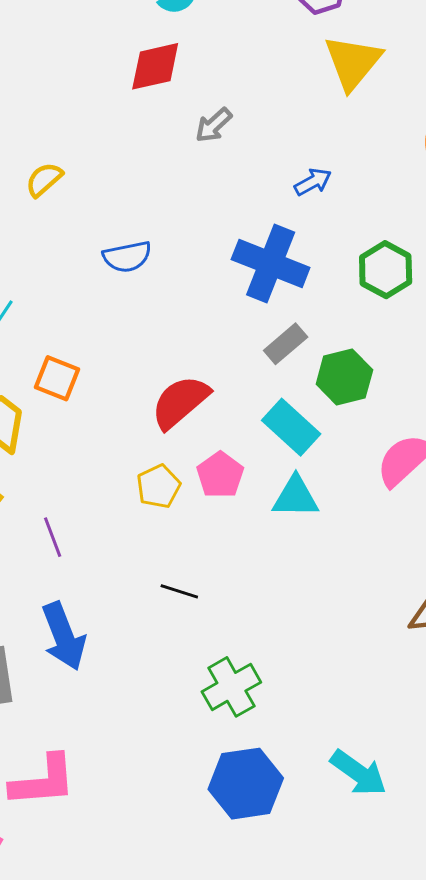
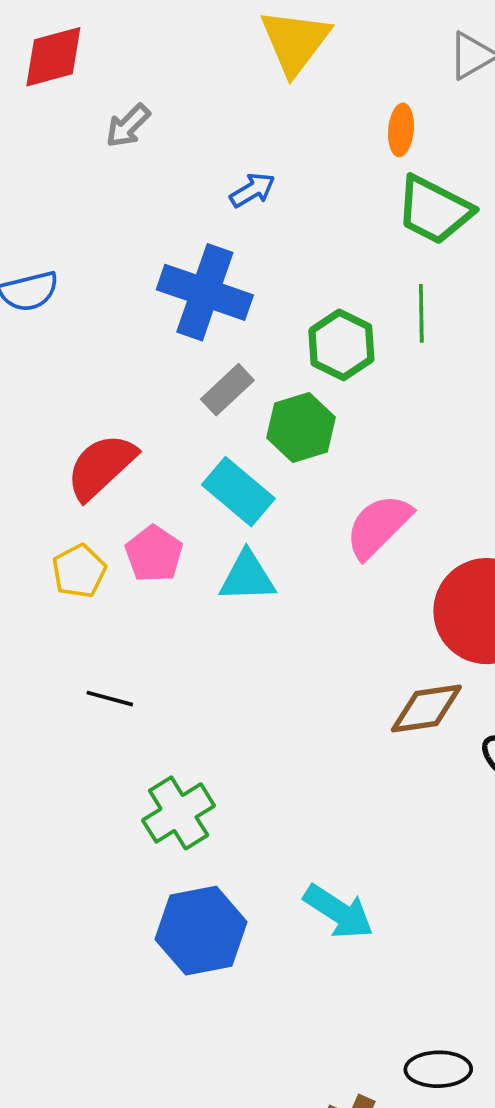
green hexagon: (386, 270) -> (341, 345), moved

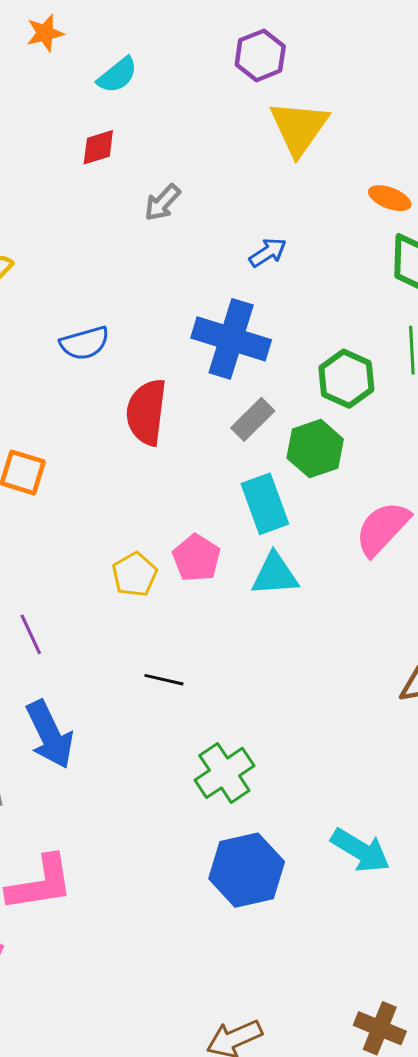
red diamond: (53, 57) -> (98, 147), size x0.7
orange ellipse: (401, 130) -> (390, 198), turned -72
red semicircle: (101, 467) -> (146, 412), moved, turned -38
cyan rectangle: (238, 492) -> (265, 504), turned 32

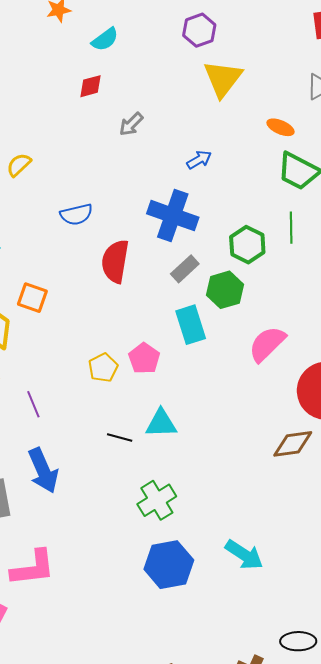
cyan triangle: (275, 574) -> (161, 423), moved

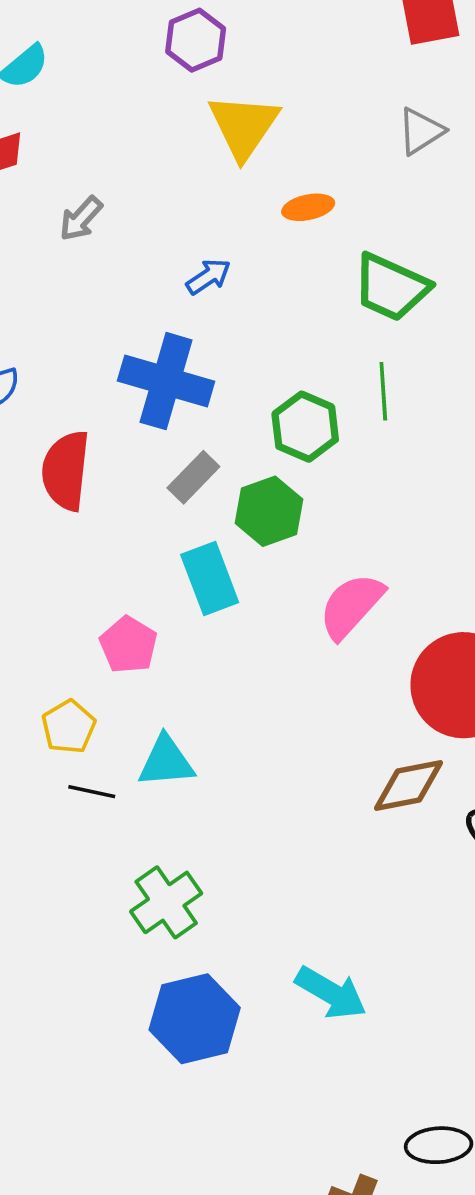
orange ellipse: (281, 127) -> (308, 207), moved, turned -32
yellow pentagon: (103, 368) -> (69, 727), moved

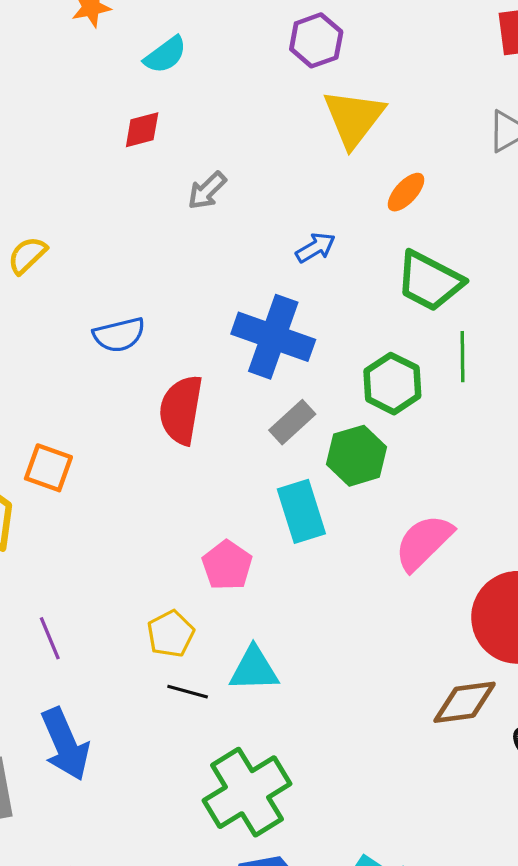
orange ellipse: (308, 207) -> (406, 192), turned -39
green trapezoid: (391, 287) -> (430, 281), moved
green cross: (166, 902) -> (247, 792), size x1.4

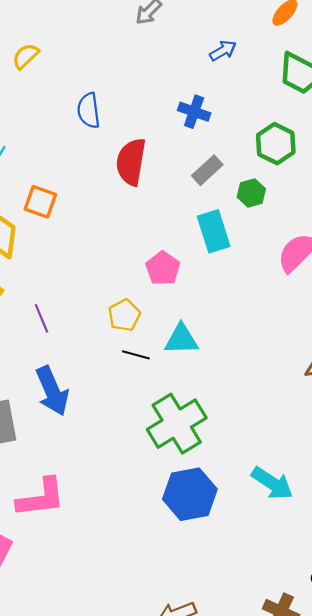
blue semicircle: (119, 335) -> (89, 111), turned 96
blue cross: (273, 337) -> (194, 112), size x0.6
green hexagon: (357, 456) -> (251, 193), size x0.7

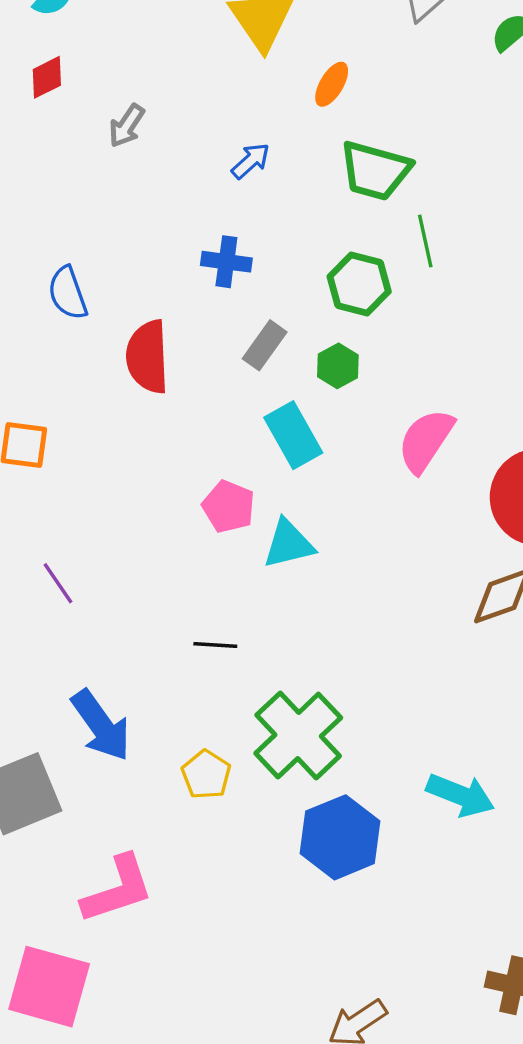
yellow pentagon: (124, 315) -> (206, 775), moved
purple line: (41, 318) -> (58, 583), moved
cyan triangle: (181, 339) -> (289, 544), moved

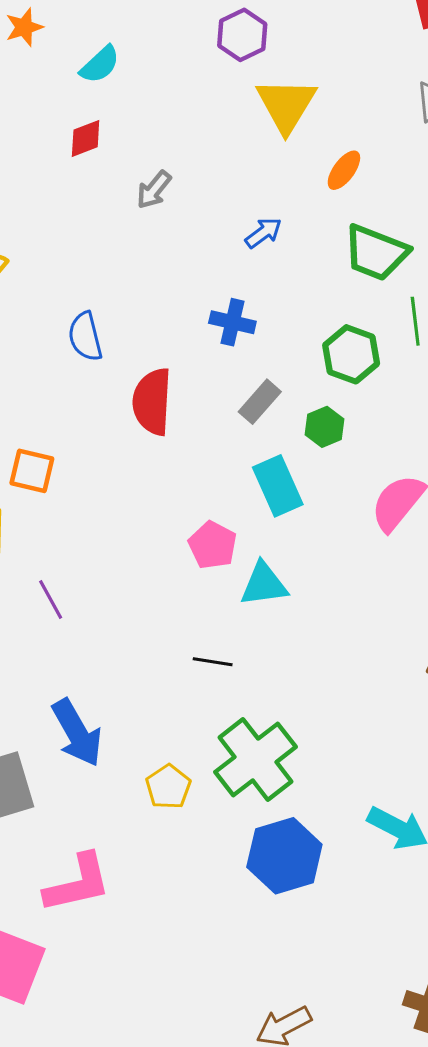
black line: (215, 645) -> (213, 662), moved

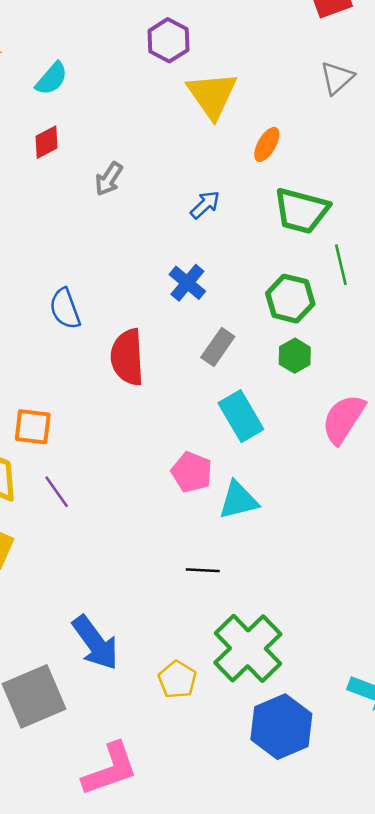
blue cross: (232, 322) -> (187, 283), turned 33
green hexagon: (325, 427) -> (295, 356), moved
purple line: (51, 600) -> (57, 492), moved

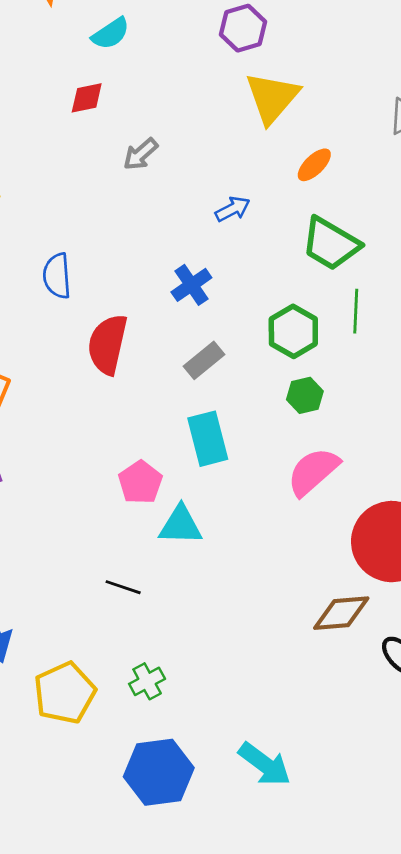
green hexagon: (295, 356) -> (305, 395), moved
green cross: (248, 648) -> (147, 681), size x0.5
yellow pentagon: (177, 680) -> (65, 693), size x1.5

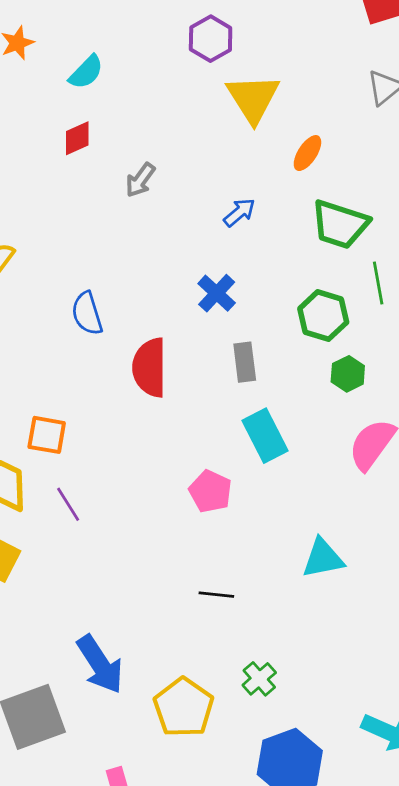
gray rectangle: (204, 360) -> (245, 362), turned -45
cyan triangle: (181, 525) -> (323, 558), moved

